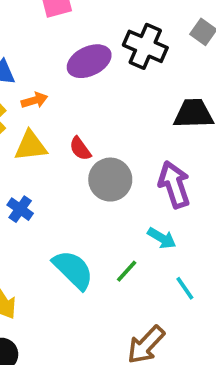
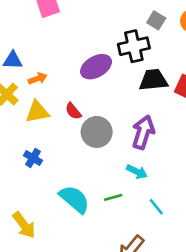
black cross: (145, 46) -> (134, 46), moved, turned -32
purple ellipse: (89, 61) -> (96, 67), moved
purple arrow: (174, 185) -> (143, 132), turned 40
green line: (127, 271) -> (113, 197), turned 36

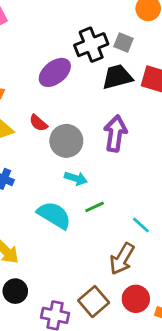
gray square: (156, 20) -> (124, 43), moved
cyan arrow: (137, 172) -> (76, 178), moved
cyan line: (156, 207) -> (141, 225), moved

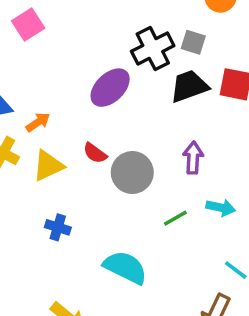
purple arrow: (115, 133) -> (193, 158), size x0.7
cyan arrow: (76, 178) -> (221, 208), moved
green line: (95, 207) -> (175, 218), moved

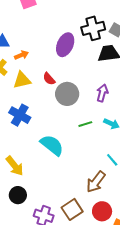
purple ellipse: (110, 88) -> (65, 45), turned -35
blue cross: (58, 227) -> (20, 115), size x1.5

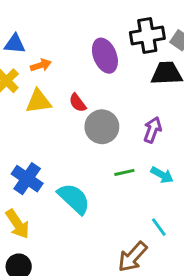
purple ellipse: (65, 45) -> (105, 56), turned -50
blue cross: (20, 115) -> (27, 179), moved

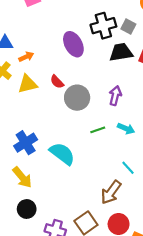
blue cross: (27, 179) -> (26, 143), turned 30

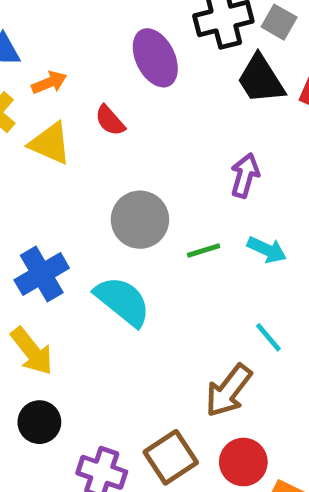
black trapezoid: (121, 52) -> (261, 79), turned -115
red semicircle: (57, 82) -> (110, 121), moved
yellow triangle: (28, 84) -> (50, 143), turned 36
gray circle: (77, 98) -> (140, 220), moved

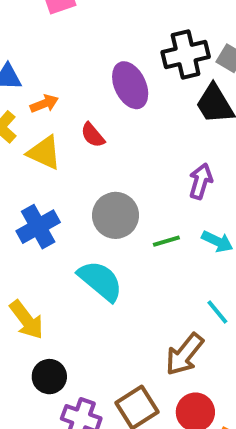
blue cross: (42, 274) -> (38, 227), moved
black circle: (39, 422) -> (49, 377), moved

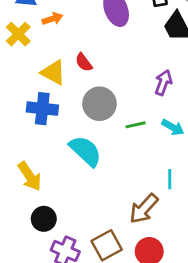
red semicircle: (93, 135) -> (84, 62), moved
yellow triangle: (44, 153) -> (53, 72), moved
blue cross: (38, 227) -> (42, 109), turned 32
cyan line: (217, 312) -> (170, 179), turned 36

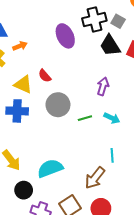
cyan semicircle: (85, 151) -> (50, 168), moved, turned -60

